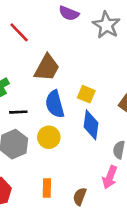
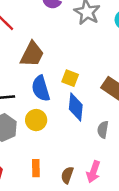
pink arrow: (110, 177) -> (93, 172), moved

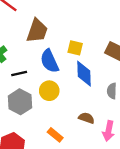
orange rectangle: (36, 168) -> (55, 135), turned -42
brown semicircle: (67, 175) -> (86, 118), moved, turned 98

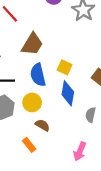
brown semicircle: (86, 118) -> (42, 125), moved

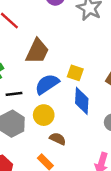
blue semicircle: (38, 75) -> (47, 84), turned 75

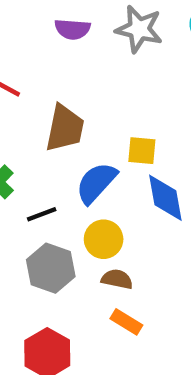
brown semicircle: (58, 139) -> (117, 279), moved

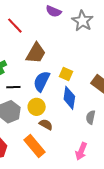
blue semicircle: (96, 183) -> (42, 81), turned -35
brown semicircle: (117, 279) -> (46, 125), moved
orange rectangle: (126, 322) -> (34, 146), size x1.6

